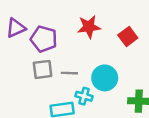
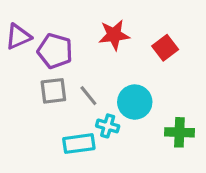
gray line: (69, 73) -> (88, 96), turned 49

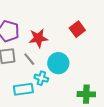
red star: (114, 35) -> (38, 38), moved
green cross: (179, 132) -> (86, 94), moved

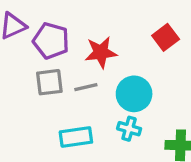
gray line: (29, 59) -> (86, 87), turned -64
cyan cross: (41, 78) -> (129, 129), moved

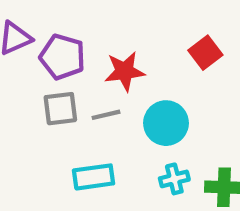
cyan cross: (129, 129) -> (174, 179), moved, turned -30

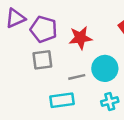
gray line: (106, 115) -> (77, 77), moved

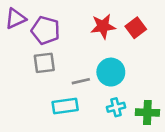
red star: (80, 38) -> (103, 26), moved

